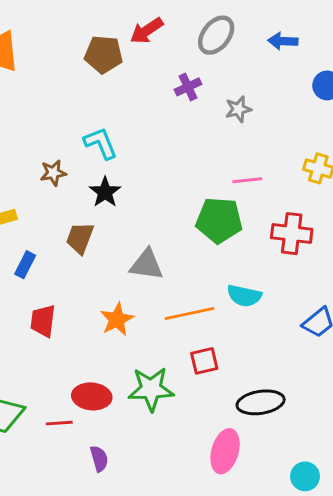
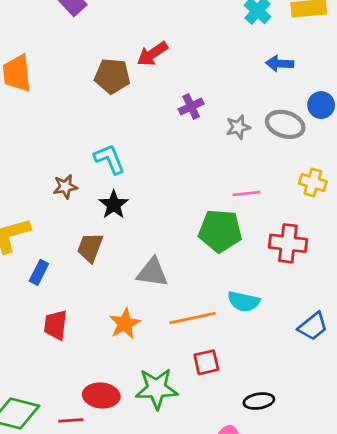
gray ellipse: (216, 35) -> (285, 124), moved, turned 69
black ellipse: (261, 402) -> (259, 401), size x0.7

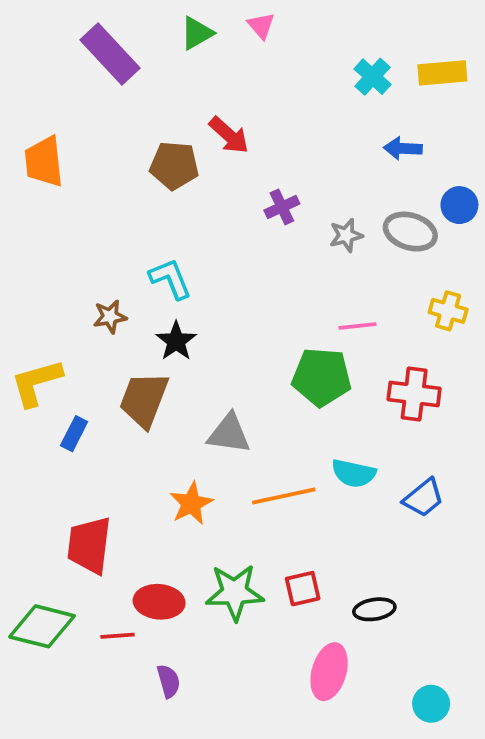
red arrow: (152, 54) -> (229, 135), turned -104
brown trapezoid: (90, 247) -> (144, 400), size x1.4
red trapezoid: (56, 325) -> (89, 545), moved, size x1.4
blue trapezoid: (313, 326) -> (424, 498), moved
red square: (206, 362) -> (303, 589), moved

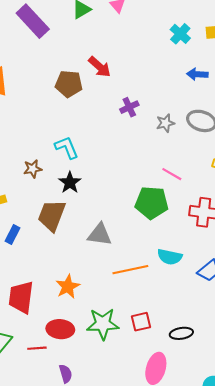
pink line: (357, 326) -> (172, 174), turned 36
orange star: (191, 504) -> (68, 287), moved

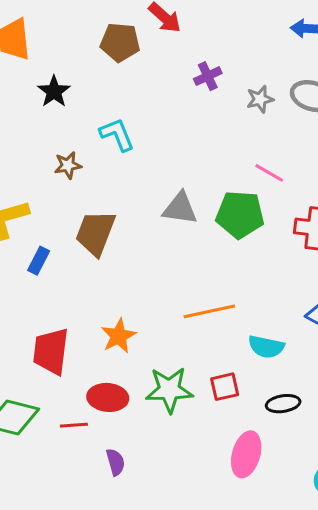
black star: (70, 183) -> (54, 91), moved
gray triangle: (100, 235) -> (180, 208), moved
cyan semicircle: (170, 257) -> (266, 347), moved

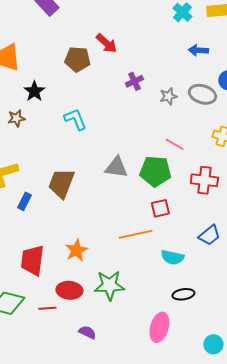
brown star: (68, 165) -> (16, 118), moved
red square: (225, 387) -> (160, 208), moved
purple semicircle: (115, 462) -> (87, 332), moved, turned -48

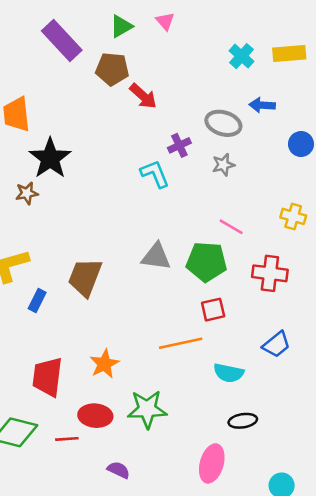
brown pentagon: (77, 59) -> (112, 69), moved
black star: (34, 91) -> (50, 158), size x1.5
gray ellipse: (202, 94) -> (223, 123), moved
cyan L-shape: (75, 119) -> (155, 174), moved

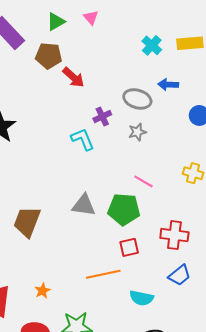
red cross: (270, 273) -> (174, 235), moved
orange star: (104, 364) -> (42, 291), size x0.7

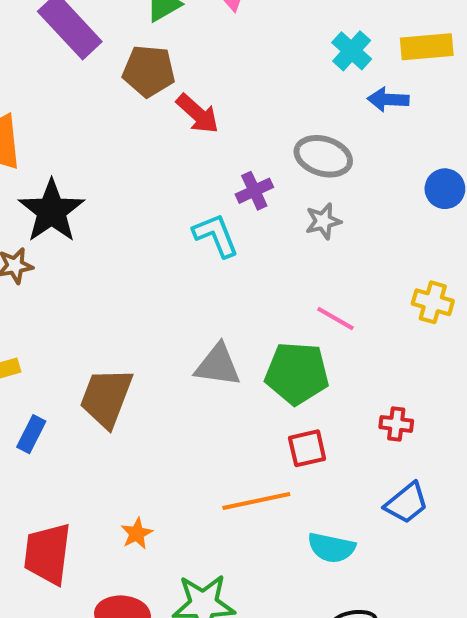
blue arrow: (168, 85) -> (388, 99), moved
red cross: (174, 235) -> (396, 424), size x0.6

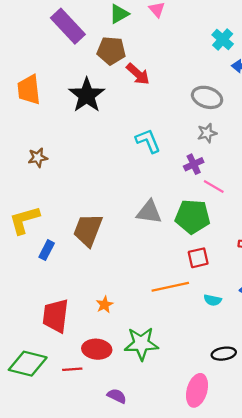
purple cross: (254, 191) -> (194, 164), moved
black star: (52, 211) -> (87, 95), moved
cyan semicircle: (331, 548) -> (213, 300), moved, size x0.7

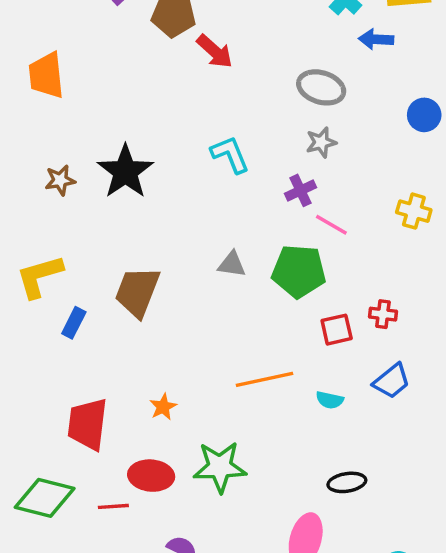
black star: (87, 95) -> (125, 172), moved
gray triangle: (149, 212) -> (232, 264), size x0.7
red square: (198, 258) -> (337, 330), moved

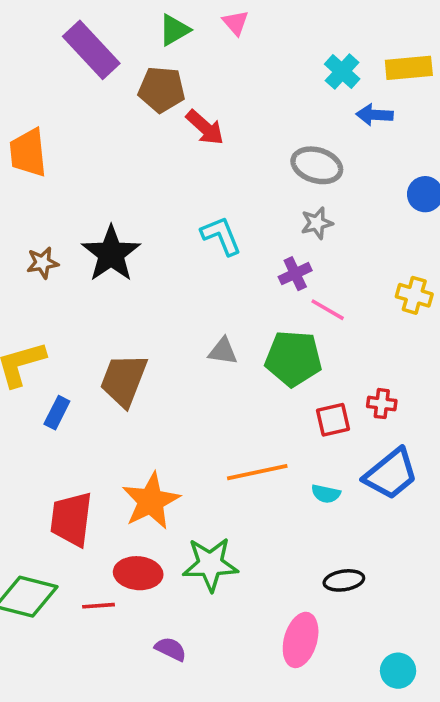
blue trapezoid: (392, 381) -> (391, 474), size x1.4
orange star: (163, 407) -> (151, 501), size x2.0

